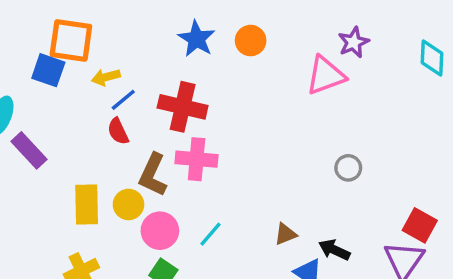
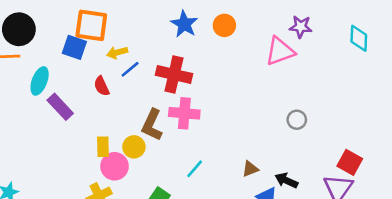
purple star: (353, 42) -> (301, 27), turned 30
red semicircle: (118, 131) -> (102, 86), moved
yellow rectangle: (87, 204) -> (103, 147), size x0.7
pink circle: (160, 231) -> (115, 166), moved

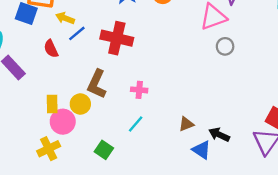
yellow arrow: (117, 53) -> (65, 18), turned 36
pink cross: (184, 113) -> (139, 90), moved, size x0.6
gray circle: (297, 120) -> (225, 46), moved

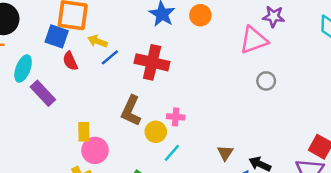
gray circle: (225, 46) -> (266, 81), moved
red semicircle: (51, 49) -> (70, 61), moved
yellow circle: (80, 104) -> (156, 132), moved
brown triangle: (186, 124) -> (225, 153), turned -35

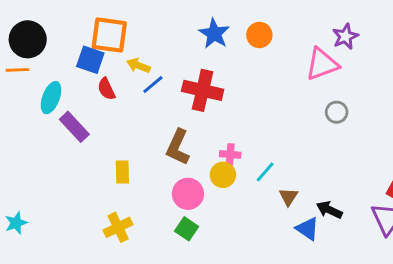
purple star: (274, 16) -> (345, 36), turned -30
yellow circle: (156, 132) -> (223, 175), moved
pink circle: (95, 150) -> (188, 194), moved
cyan line: (172, 153) -> (265, 172), moved

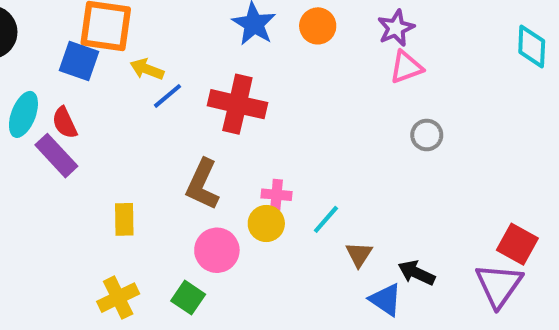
purple star: (345, 36) -> (396, 28), moved
pink triangle: (322, 64) -> (406, 67), size x0.7
red semicircle: (106, 89) -> (65, 123), moved
green square: (187, 229) -> (188, 298), moved

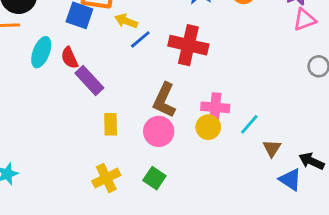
purple rectangle: (56, 156) -> (89, 80), moved
pink cross: (277, 195) -> (215, 107), size x1.4
pink circle: (217, 250) -> (159, 131), moved

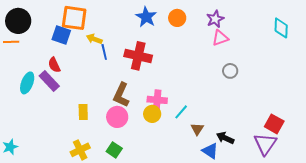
blue line: (140, 39) -> (104, 52), turned -63
cyan ellipse: (41, 52) -> (27, 83), moved
purple rectangle: (89, 80) -> (49, 81), moved

